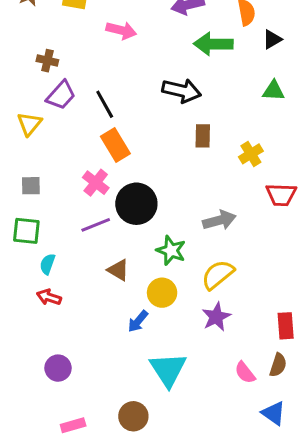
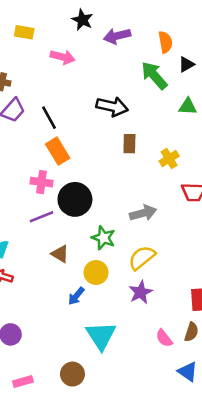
green arrow: (213, 44) -> (154, 76), moved, turned 48
pink cross: (96, 183) -> (42, 182), turned -30

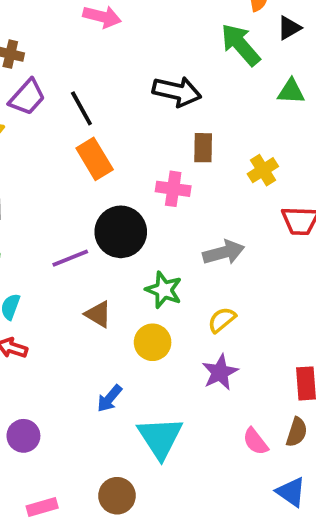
pink cross: (42, 182) -> (173, 189), moved
yellow semicircle: (142, 258) -> (222, 320), size x0.7
blue arrow: (76, 296) -> (110, 398), moved

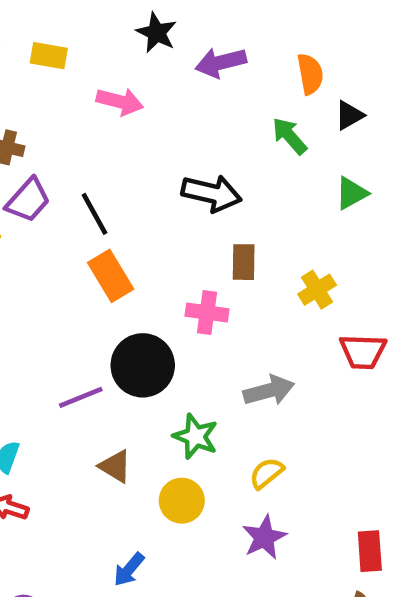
green arrow: (241, 45) -> (290, 136), size x0.7
green triangle: (291, 92) -> (351, 193), turned -32

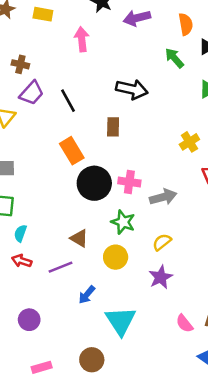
pink arrow: (120, 102) -> (82, 39), turned -110
brown rectangle: (244, 262) -> (113, 127), moved
orange rectangle: (111, 276) -> (72, 151), moved
pink cross: (207, 313) -> (129, 182), moved
purple line: (81, 397) -> (60, 267), moved

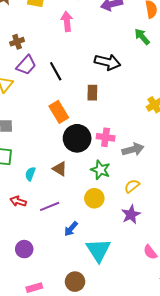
brown cross: (20, 64) -> (17, 42), turned -32
cyan semicircle: (20, 233) -> (30, 174), moved
brown triangle: (79, 238) -> (60, 169), moved

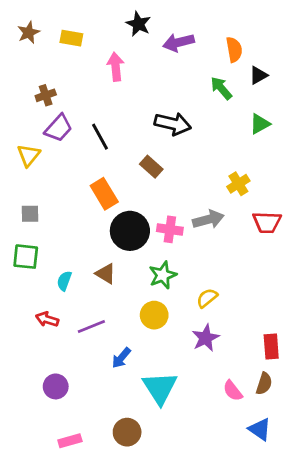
brown rectangle: (92, 93) -> (151, 167), turned -49
gray arrow: (133, 149) -> (208, 219), moved
green star: (100, 170) -> (163, 275), turned 30

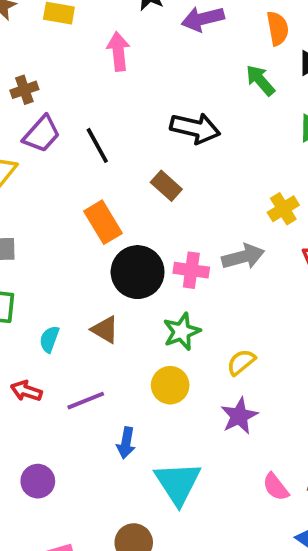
blue arrow: (121, 358) -> (126, 443), turned -30

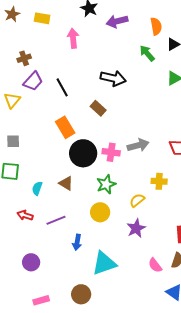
yellow cross: (283, 209) -> (159, 181), moved, turned 35
cyan triangle: (178, 483) -> (104, 263), turned 44

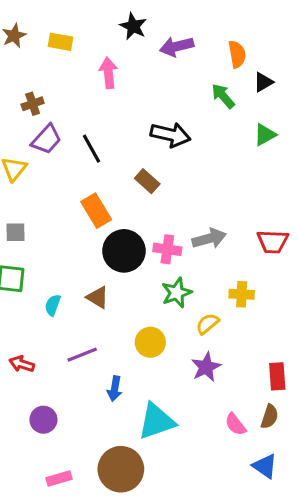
green star: (106, 184) -> (177, 293), moved
red arrow: (25, 215) -> (22, 364), moved
brown circle: (81, 294) -> (121, 469), size x1.5

